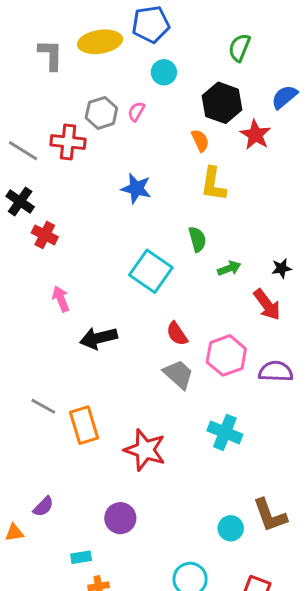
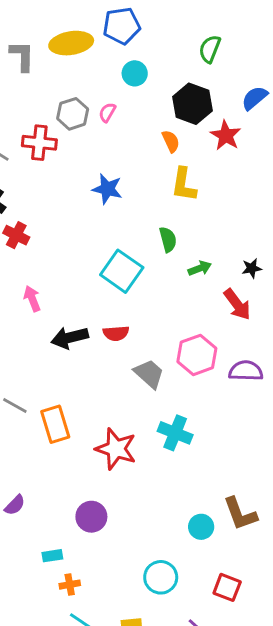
red semicircle: (177, 334) -> (116, 333), moved, turned -60
cyan cross: (225, 432) -> (175, 433), moved

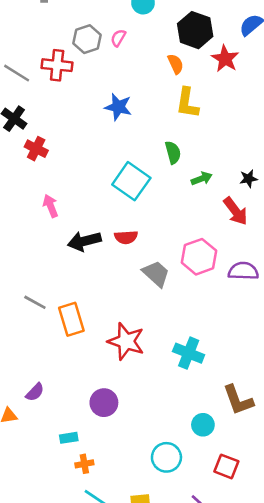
cyan cross: (175, 433) -> (189, 353), moved
cyan circle: (201, 527) -> (203, 425), moved

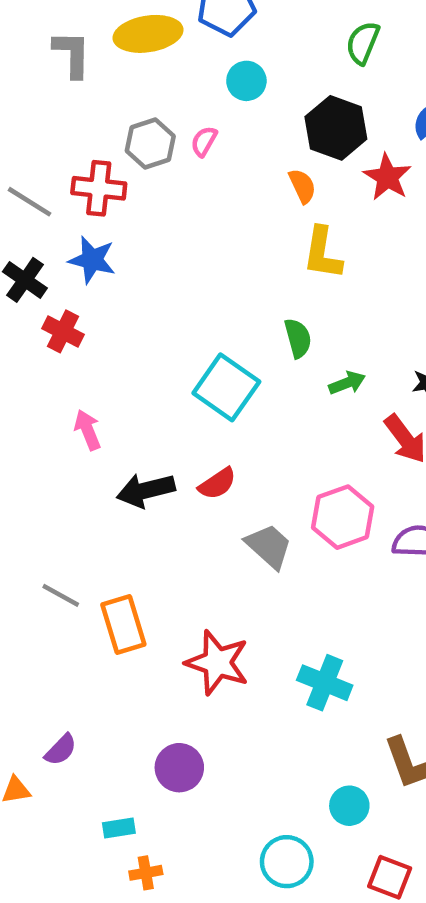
blue star: (118, 107) -> (92, 260), moved
red semicircle: (126, 237) -> (217, 484), turned -30

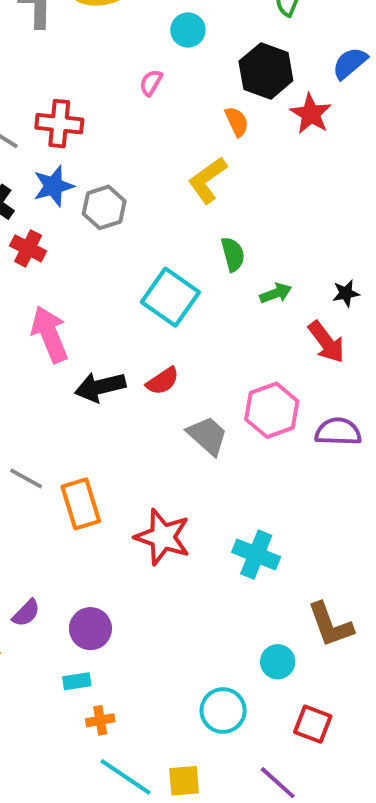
gray hexagon: (150, 144) -> (104, 207), moved
yellow L-shape: (323, 253) -> (207, 180), moved, turned 45
blue star: (92, 260) -> (53, 186), turned -30
pink arrow: (88, 430) -> (50, 334), size x1.6
purple circle: (179, 768) -> (90, 629), moved

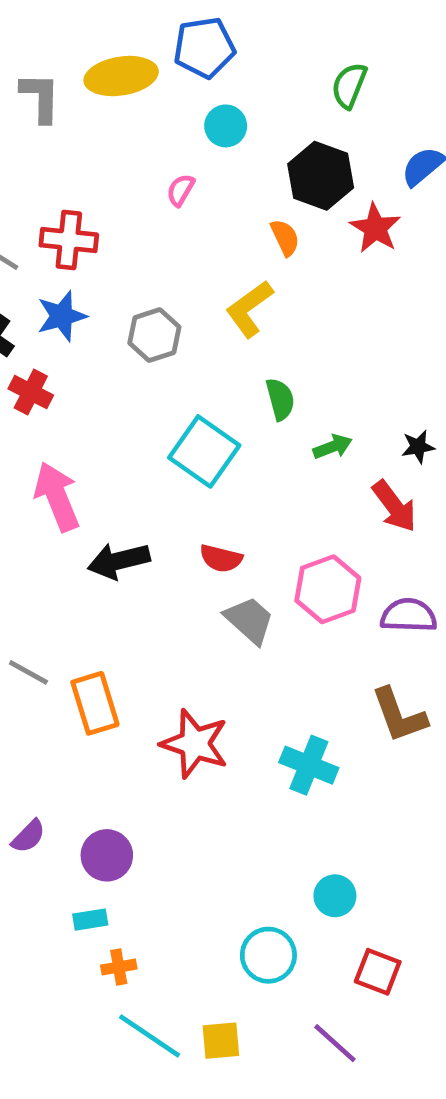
gray hexagon: (104, 207) -> (154, 335), moved
red semicircle: (163, 381) -> (221, 558), moved, turned 48
brown L-shape: (330, 625) -> (399, 715), moved

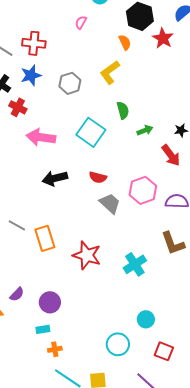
pink arrow: (57, 497) -> (41, 137), moved, turned -60
cyan cross: (309, 765) -> (135, 264), turned 35

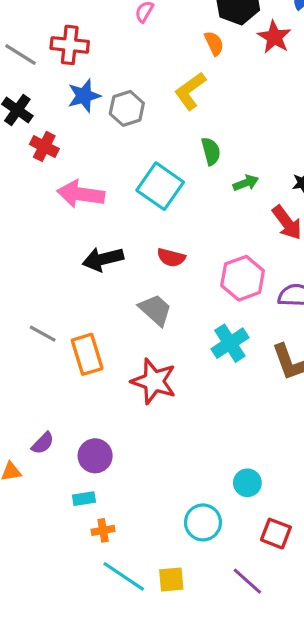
blue star: (31, 75) -> (84, 96), moved
gray trapezoid: (110, 203) -> (155, 310), moved
cyan cross: (135, 264) -> (230, 343), moved

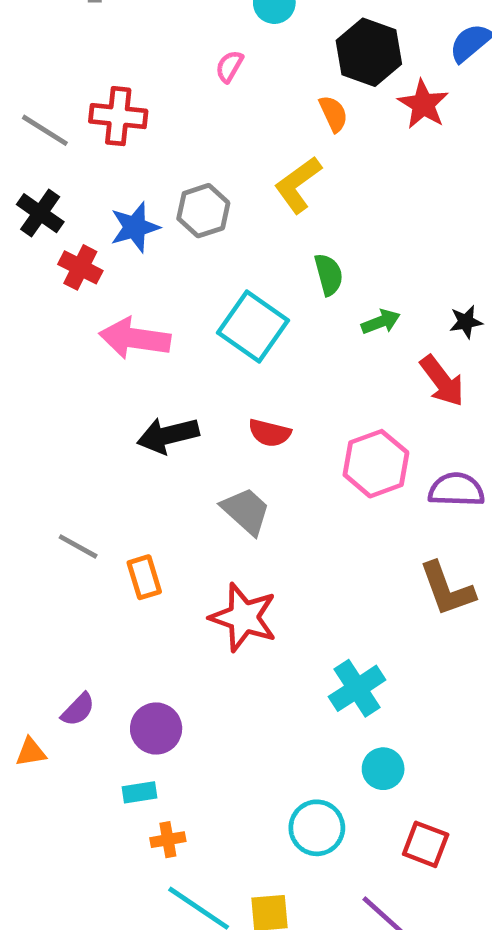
blue star: (84, 96) -> (135, 227), moved
cyan cross: (230, 343) -> (357, 688), moved
orange rectangle: (87, 354) -> (144, 577), size x0.7

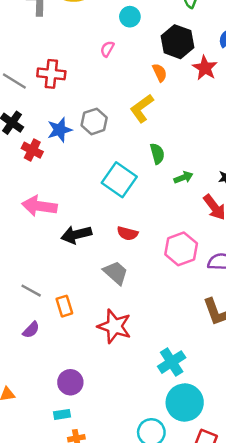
pink arrow: (135, 338) -> (39, 206), moved
purple semicircle: (78, 710) -> (31, 330), moved
cyan circle: (383, 769) -> (185, 403), size x1.8

